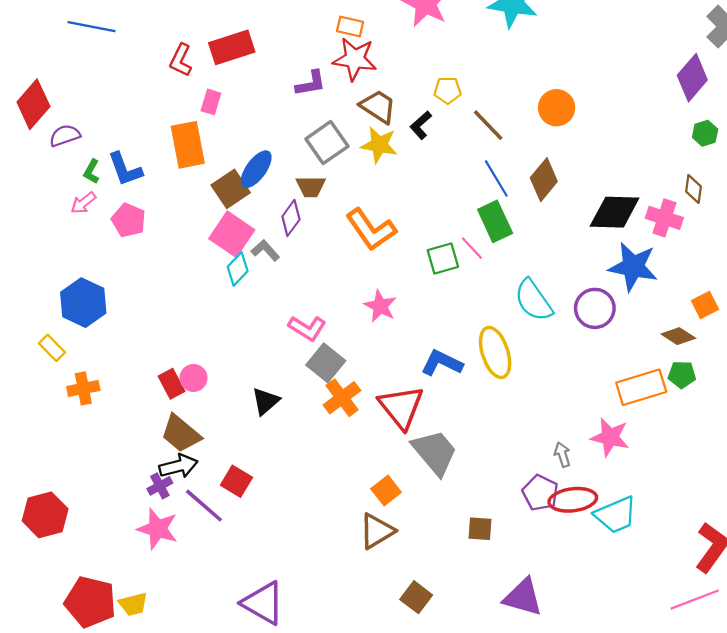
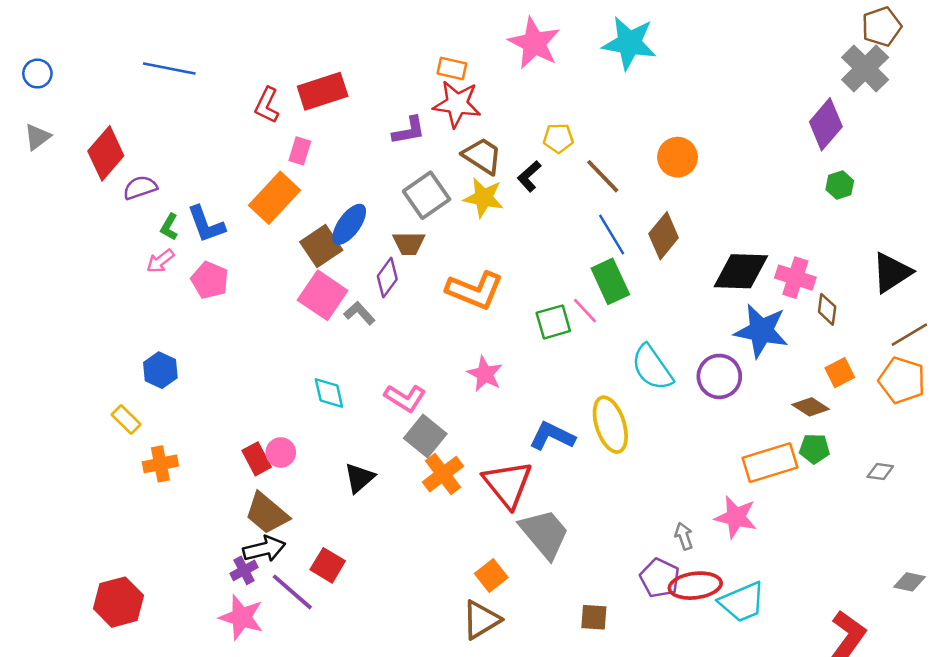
orange rectangle: (188, 145) -> (274, 198), turned 54
brown diamond: (693, 189) -> (827, 309), moved
orange L-shape: (371, 230) -> (475, 290), turned -33
cyan diamond: (238, 269) -> (329, 393), moved, turned -56
blue hexagon: (83, 303) -> (160, 370), size x0.7

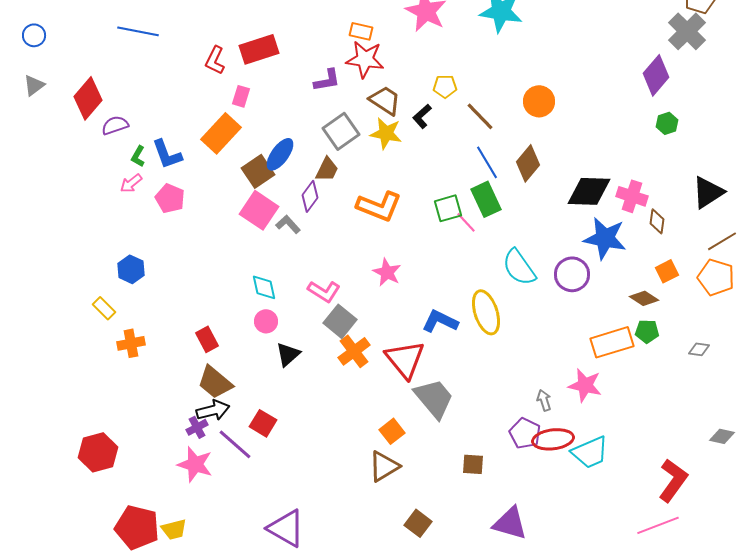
brown trapezoid: (409, 243) -> (327, 169), turned -64
green square: (553, 322) -> (448, 208), moved
pink circle: (281, 452) -> (266, 321), moved

